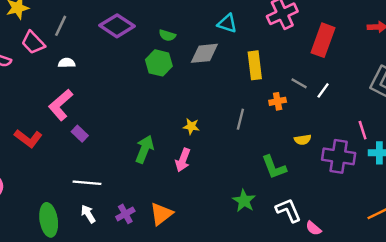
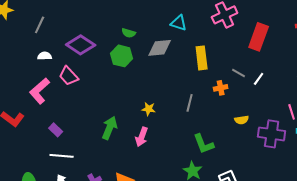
purple diamond: (117, 26) -> (81, 45), moved
pink trapezoid: (33, 43) -> (69, 76), moved
purple rectangle: (80, 134) -> (56, 130), moved
green L-shape: (274, 167) -> (204, 144), moved

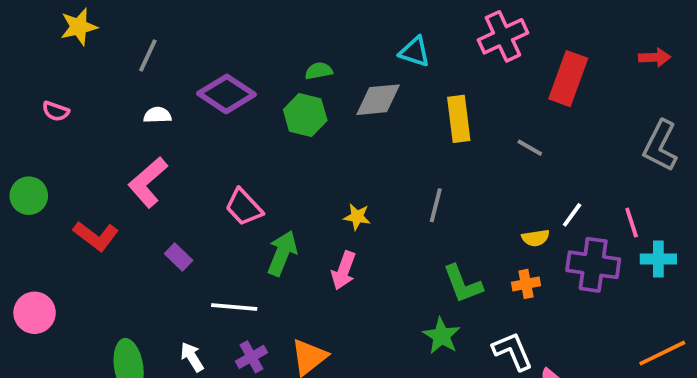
green semicircle: (129, 33) -> (319, 71), turned 152
pink trapezoid: (69, 76) -> (244, 207), moved
white line: (259, 79) -> (572, 215), moved
orange cross: (221, 88) -> (526, 284), moved
white line: (62, 156) -> (234, 307), moved

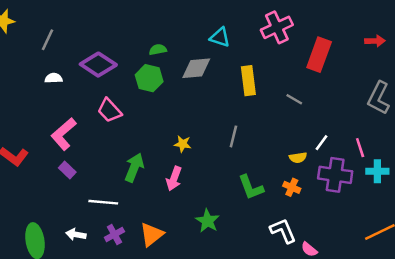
pink L-shape: (148, 182) -> (64, 134), moved
pink trapezoid: (244, 207) -> (109, 110), moved
orange cross: (526, 284) -> (292, 187), turned 35
green star: (442, 336) -> (207, 221), moved
white arrow: (192, 357) -> (76, 234), turned -48

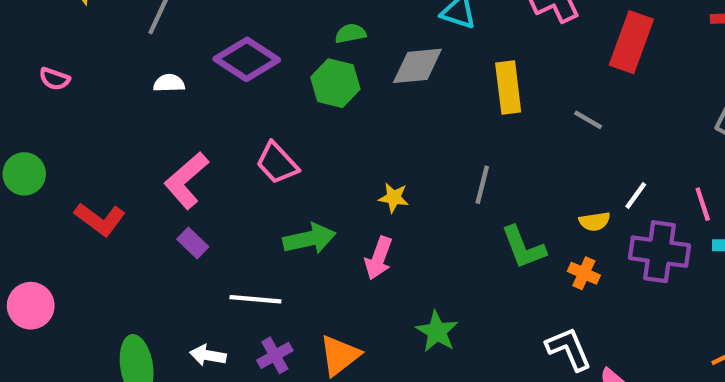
pink trapezoid: (109, 110) -> (277, 163), moved
green arrow: (134, 167) -> (309, 239), turned 56
green L-shape: (251, 187) -> (523, 247), moved

